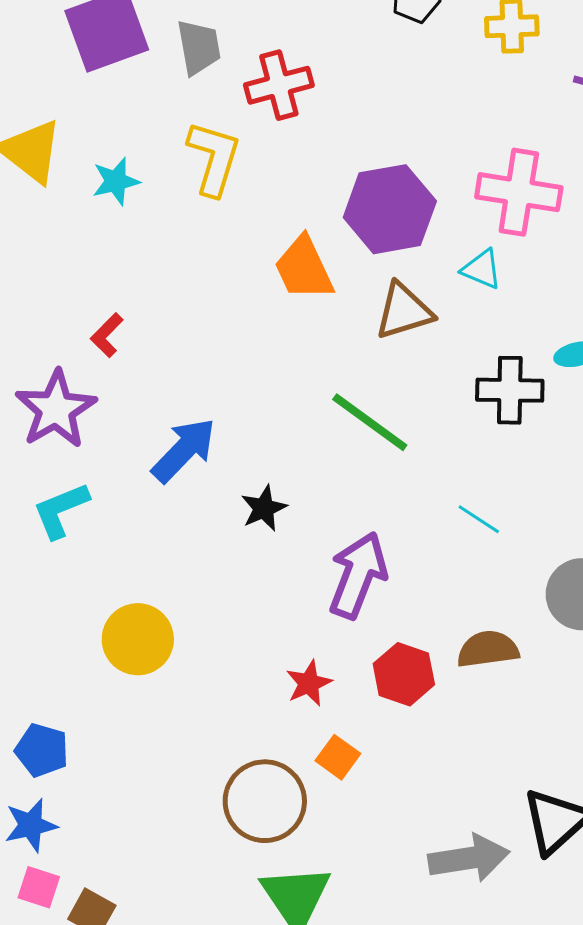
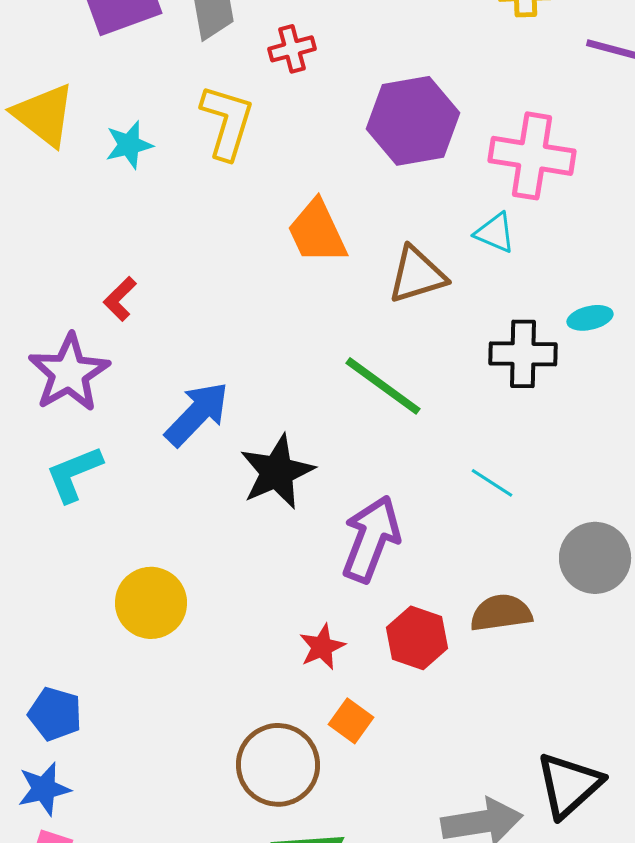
red cross: (279, 85) -> (292, 49), size x0.7
purple hexagon: (390, 209) -> (413, 121), moved
black star: (264, 508) -> (277, 472), size x1.6

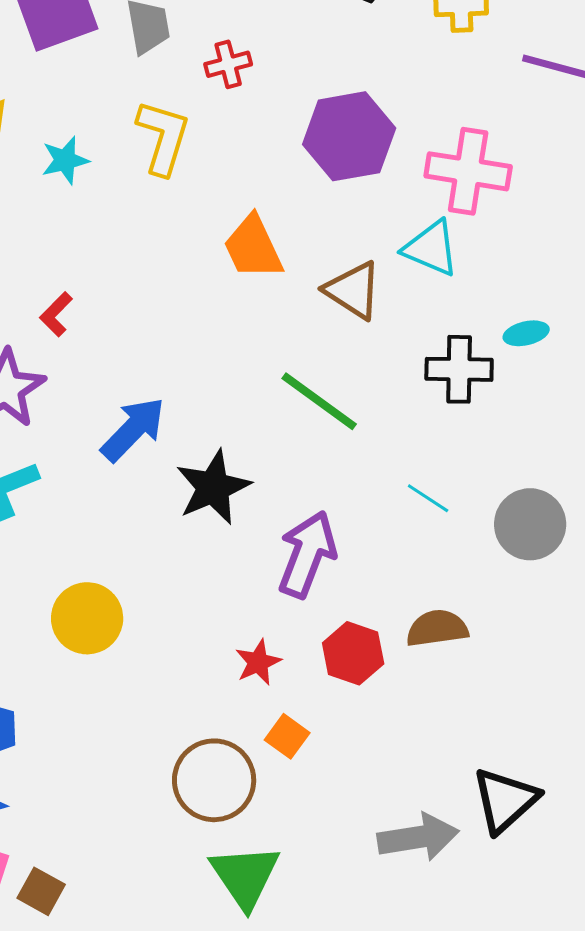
cyan triangle: (495, 233) -> (431, 248), size x1.4
brown triangle: (417, 275) -> (353, 290), turned 50
gray circle: (595, 558) -> (530, 524), moved

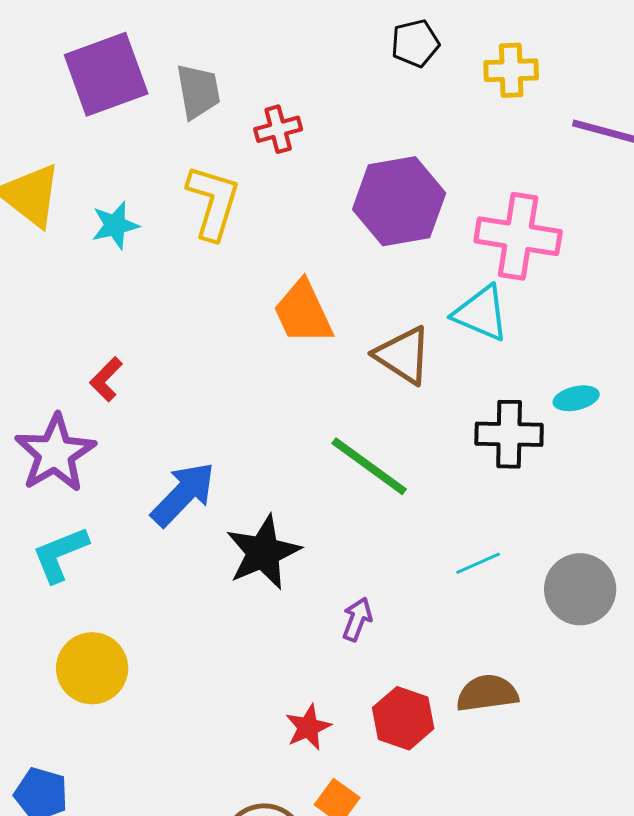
cyan line: (428, 498) -> (478, 563), turned -57
purple arrow: (307, 554) -> (357, 619), size x0.5
yellow circle: (87, 618) -> (92, 668), moved

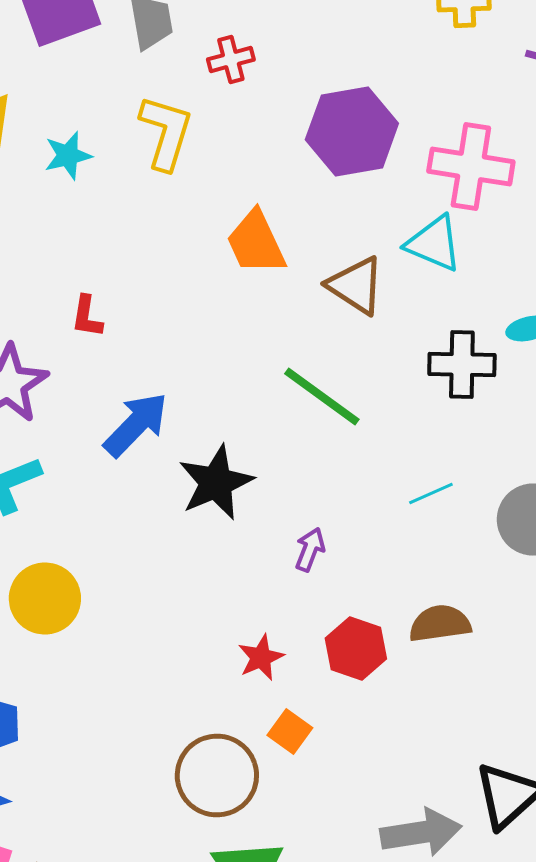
red L-shape: (106, 379) -> (87, 316), moved, turned -36

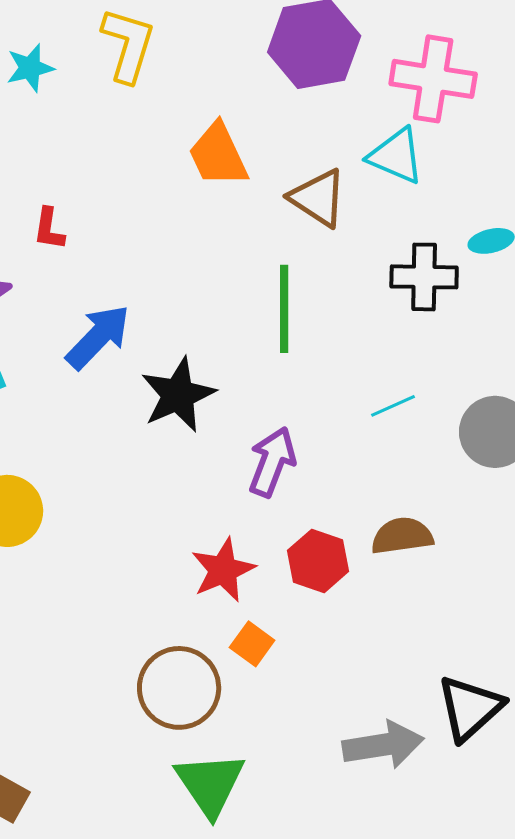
green line: (322, 396) -> (284, 309), turned 54
purple arrow: (310, 550) -> (272, 462), size x1.6
red star: (261, 658) -> (223, 570), size x1.4

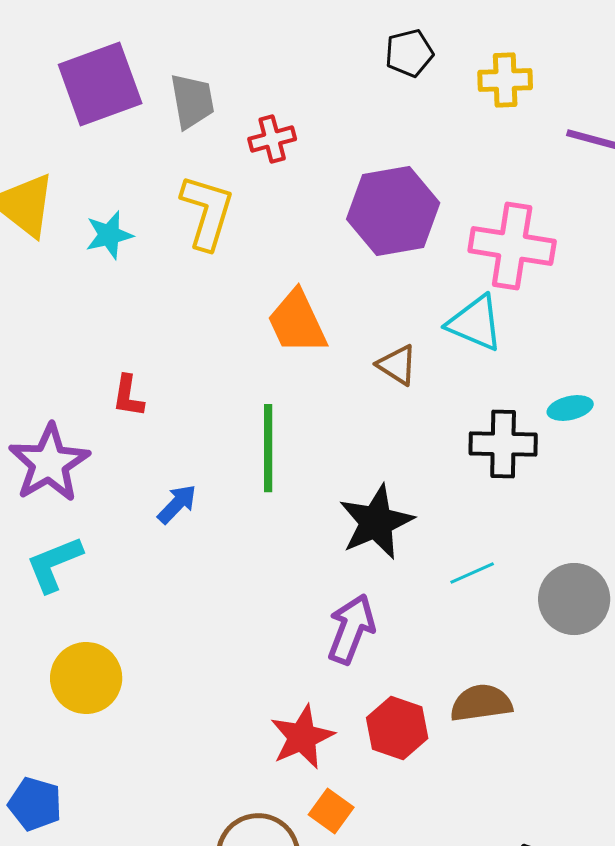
brown triangle: (318, 198) -> (397, 365), size x0.7
green line: (284, 309) -> (268, 448), moved
blue arrow: (98, 337) -> (177, 504), size x0.6
black star: (178, 395) -> (376, 522), moved

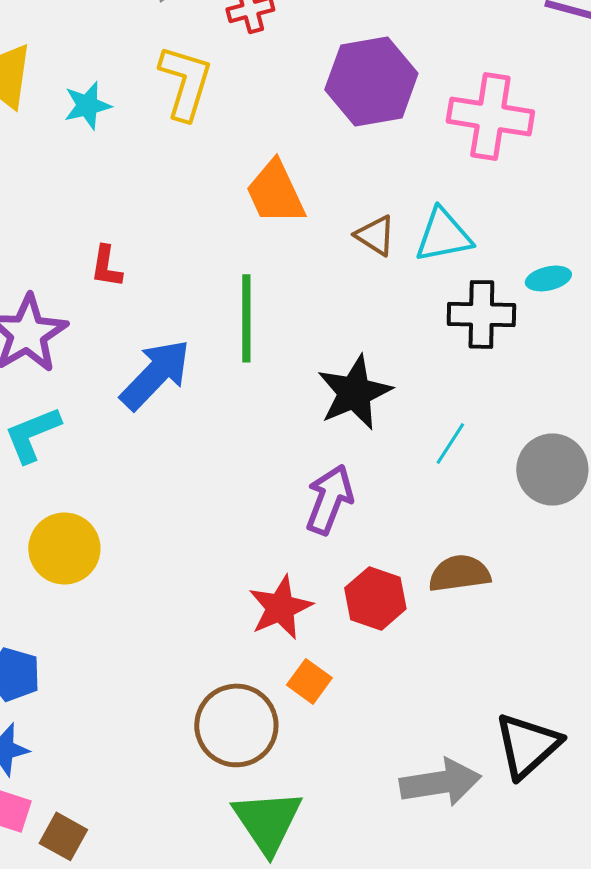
cyan triangle: (475, 323) -> (443, 235), moved, turned -34
blue arrow: (177, 504) -> (155, 374), size x1.8
cyan line: (472, 573) -> (450, 443), turned -33

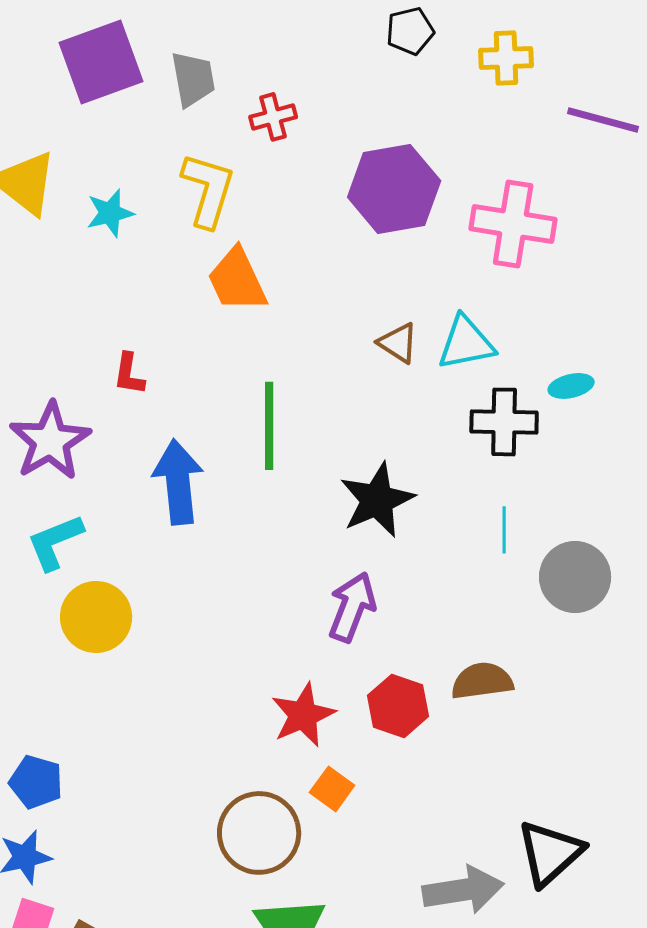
orange trapezoid: (275, 192) -> (237, 280), moved
blue arrow: (155, 374) -> (178, 482), turned -50
cyan line: (450, 443) -> (504, 530), moved, turned -33
yellow circle: (64, 548) -> (96, 617), moved

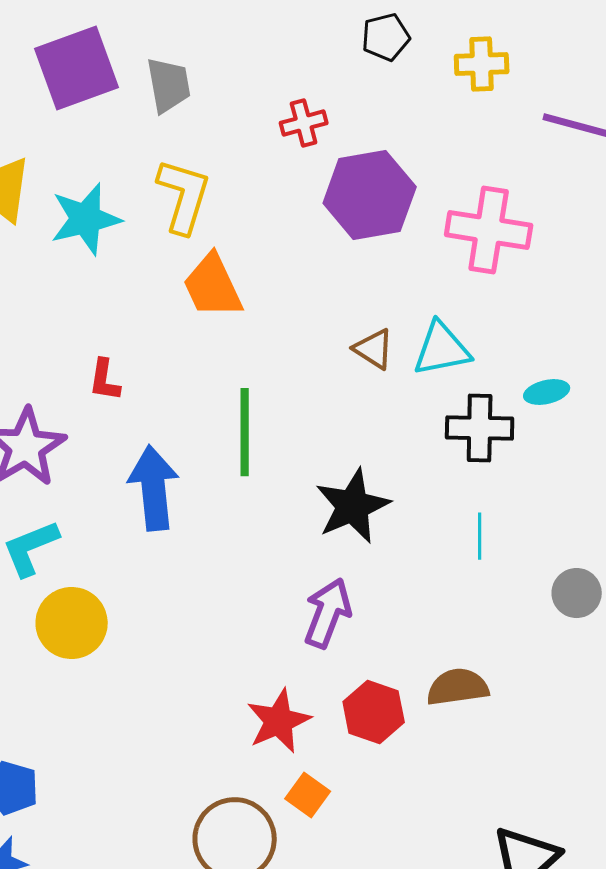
red cross: (273, 117) -> (304, 123), moved
cyan star: (110, 213) -> (86, 219), size x1.5
gray circle: (575, 577) -> (577, 593), moved, size x0.7

